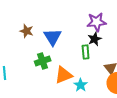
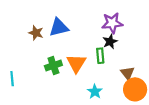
blue triangle: (53, 37) -> (59, 27), moved, turned 48
orange triangle: (64, 75) -> (76, 63), moved, turned -36

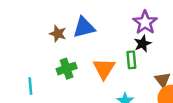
purple star: (112, 23) -> (145, 22), turned -30
green cross: (53, 65) -> (67, 69), moved

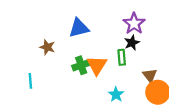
brown star: (58, 34) -> (47, 47), moved
green cross: (67, 69) -> (81, 65), moved

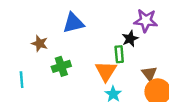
purple star: (134, 24) -> (146, 21), moved, turned -30
green cross: (81, 65) -> (61, 66), moved
orange triangle: (97, 65) -> (106, 71), moved

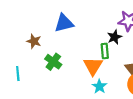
green cross: (61, 66) -> (53, 62), turned -35

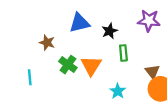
black star: (114, 37) -> (110, 31), moved
orange triangle: (93, 66) -> (91, 66), moved

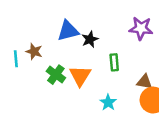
black star: (110, 31) -> (90, 39), moved
brown triangle: (152, 71) -> (145, 82), turned -42
cyan line: (30, 77) -> (16, 59), moved

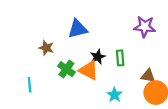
black star: (90, 39) -> (98, 57), moved
cyan line: (16, 59) -> (30, 85), moved
orange triangle: (80, 76) -> (89, 70), turned -35

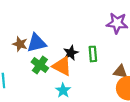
blue triangle: (78, 29) -> (37, 43), moved
cyan star: (114, 95) -> (63, 90), moved

